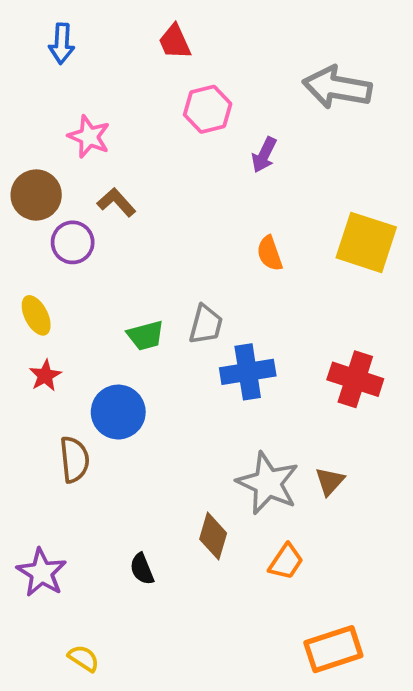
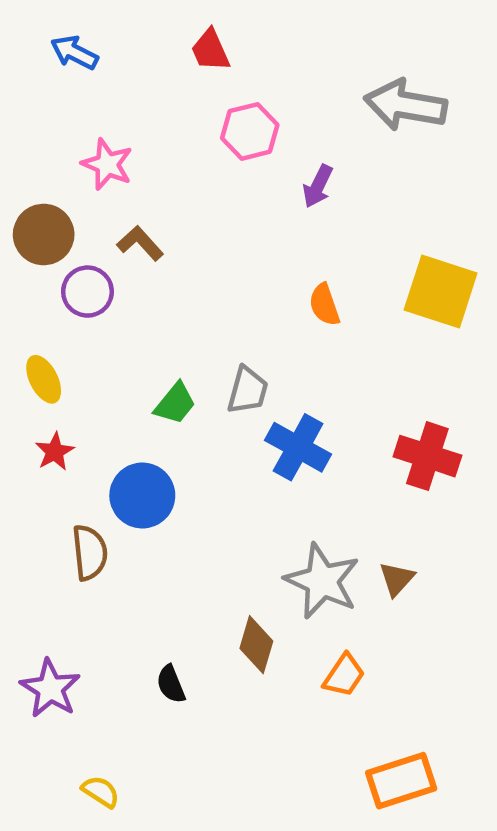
blue arrow: (62, 44) -> (74, 52), turned 114
green trapezoid: (146, 335) -> (175, 403), turned -36
blue cross: (248, 372) -> (298, 447), turned 38

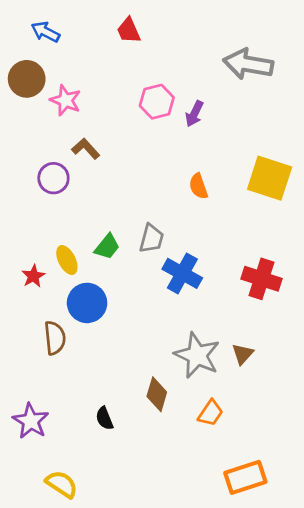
pink hexagon: (250, 131) -> (157, 102), moved
brown circle: (44, 235) -> (27, 79), moved
yellow ellipse: (44, 379) -> (67, 260), moved
yellow semicircle: (101, 792) -> (62, 484), size x1.4

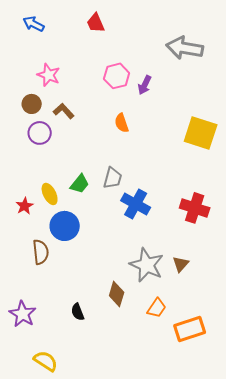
brown circle: (27, 79) -> (32, 104), moved, size x0.7
orange semicircle: (198, 186) -> (122, 123), moved
orange rectangle: (245, 477) -> (190, 329), moved

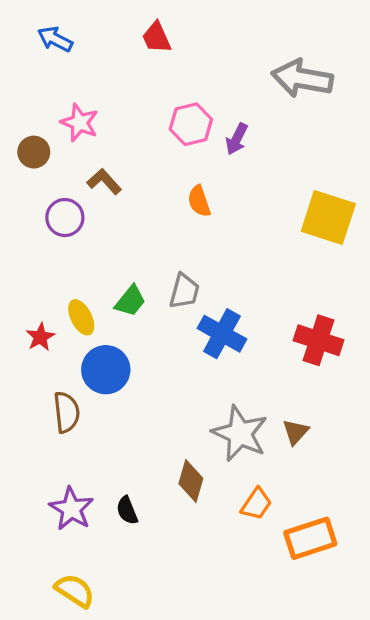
brown circle: (32, 104) -> (34, 152), moved
purple star: (23, 314) -> (71, 509), moved

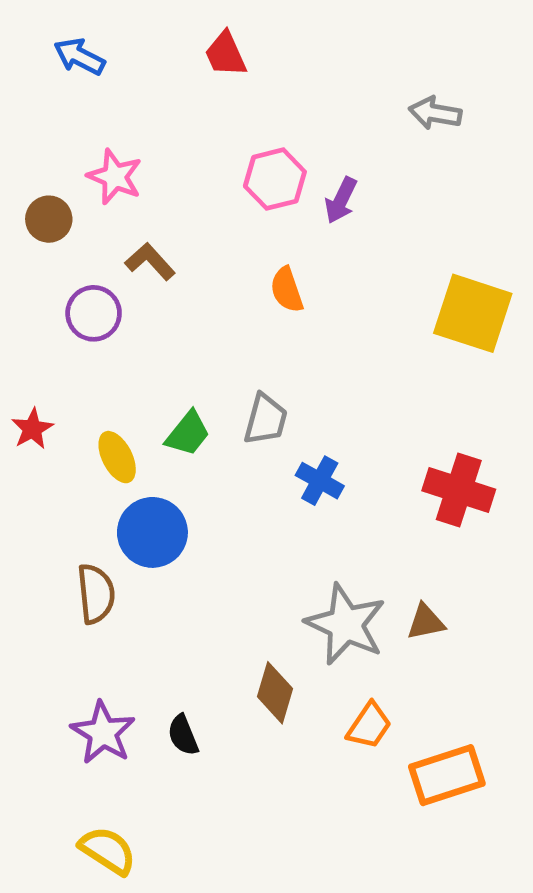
gray arrow: (302, 78) -> (435, 113), size x0.6
blue cross: (222, 334) -> (320, 481), size x0.7
red star: (40, 337) -> (32, 429), moved
brown triangle: (296, 432) -> (426, 622), turned 36

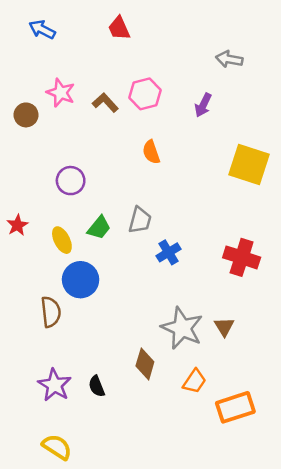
purple arrow: (341, 200) -> (203, 105), moved
brown L-shape: (150, 262) -> (105, 103), moved
purple circle: (94, 313) -> (71, 181), moved
blue cross: (320, 481) -> (168, 252), turned 30
brown triangle: (426, 622) -> (224, 327), turned -50

